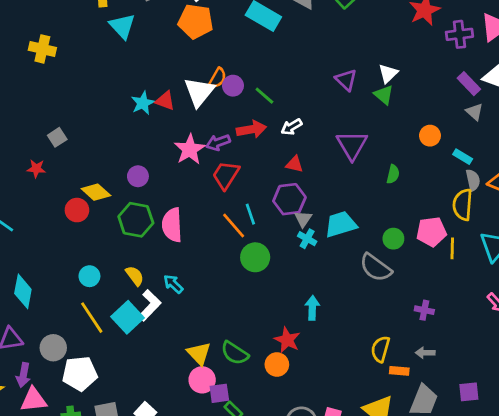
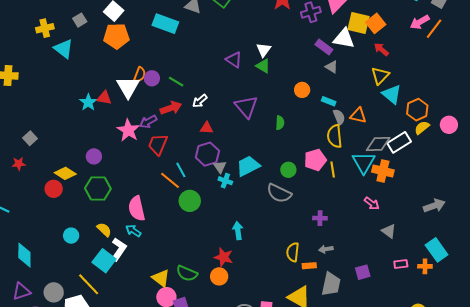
pink semicircle: (172, 225) -> (137, 208), moved
yellow line: (92, 318) -> (89, 284), moved

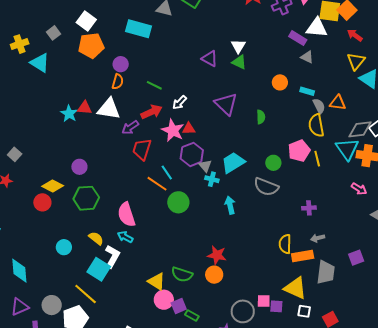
purple circle: (152, 78) -> (121, 64), moved
white triangle: (128, 87) -> (109, 109), moved, turned -45
pink star: (128, 130) -> (173, 130), moved
cyan arrow: (238, 231) -> (230, 205), moved
orange rectangle: (309, 266) -> (303, 256), size x1.5

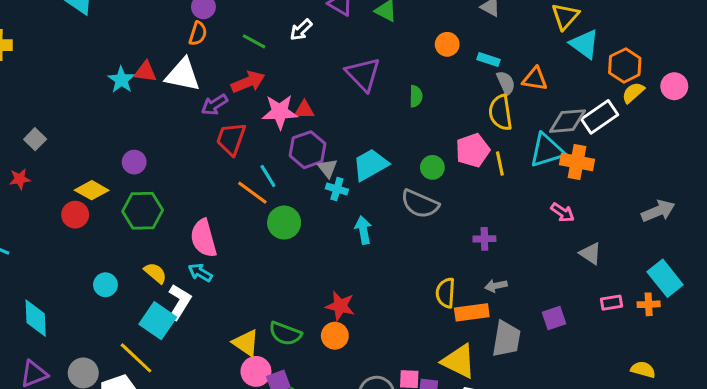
white arrow: (180, 102) -> (301, 30), moved
pink star: (173, 130) -> (280, 112), turned -30
cyan triangle: (347, 149) -> (547, 150), turned 45

